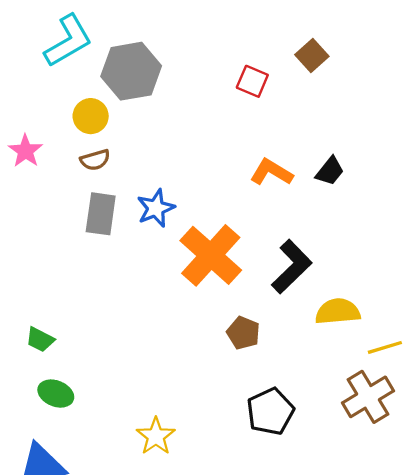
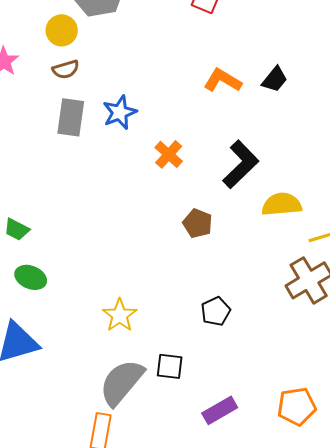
orange cross: (211, 255) -> (169, 154), size x0.5
black pentagon: (270, 411) -> (216, 311), moved, size x0.7

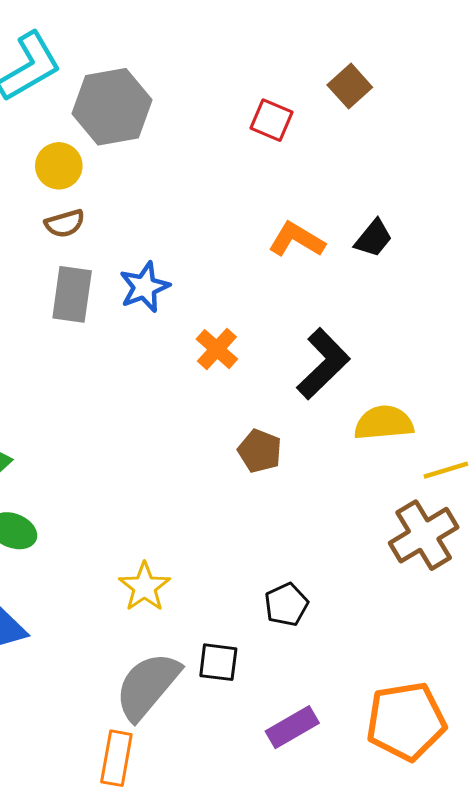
black pentagon: (216, 311) -> (286, 605), moved
orange pentagon: (297, 406) -> (406, 721), size x1.4

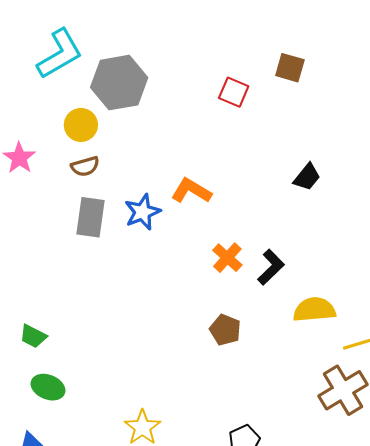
brown square: (350, 86) -> (290, 68), turned -32
orange L-shape: (297, 240) -> (191, 191), moved
orange cross: (217, 349) -> (227, 258), moved
black L-shape: (323, 364) -> (271, 267), size x0.7

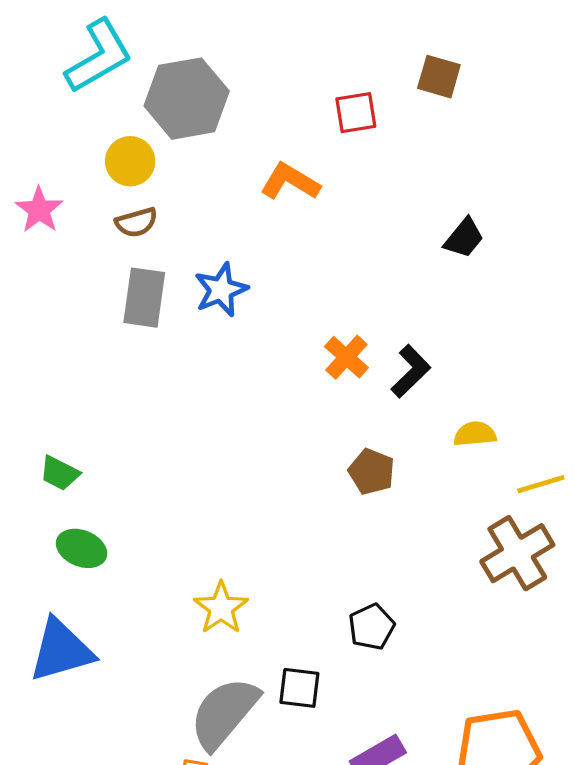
red square: (234, 92) -> (356, 113), turned -32
orange L-shape: (191, 191) -> (290, 182), moved
yellow semicircle: (314, 310) -> (475, 434), size x0.7
brown pentagon: (225, 330) -> (372, 472), moved

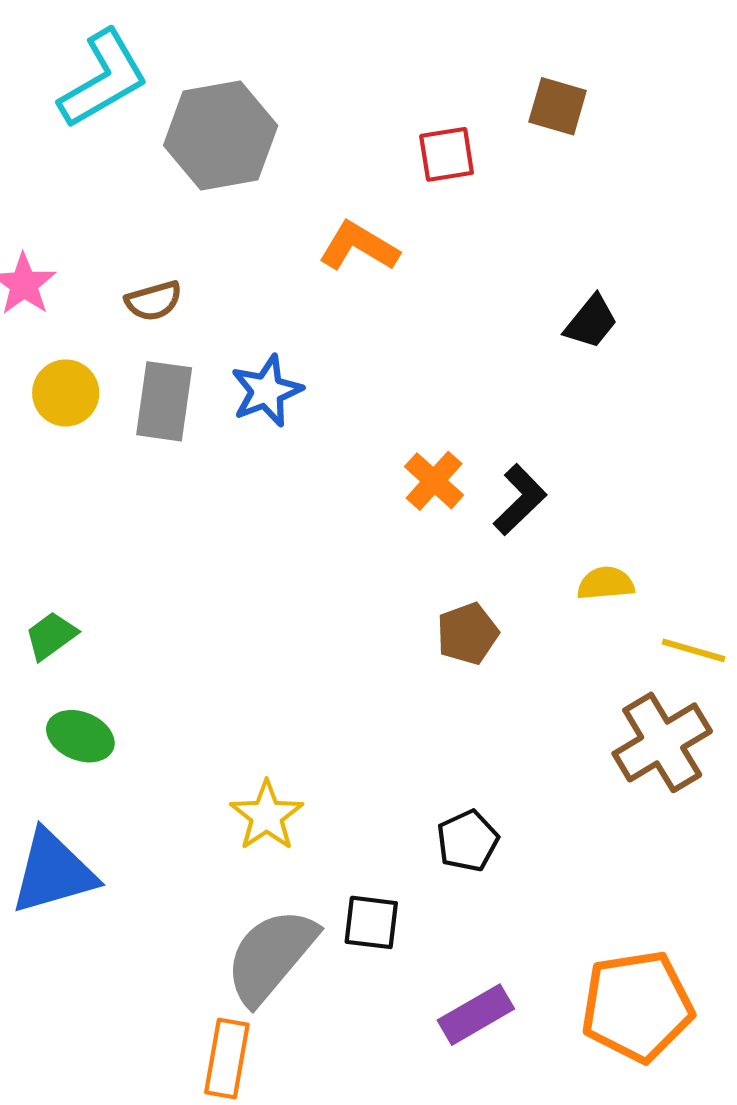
yellow circle: (130, 161) -> (66, 393), moved
brown pentagon: (372, 472) -> (468, 634), turned 30
green trapezoid: (60, 473) -> (51, 636), turned 117
yellow line: (541, 484) -> (694, 650), turned 33

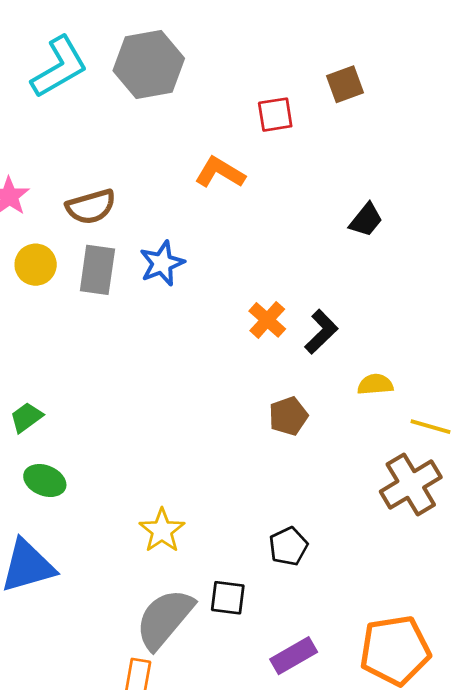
brown square: (558, 106) -> (345, 84), turned -36
gray hexagon: (221, 136) -> (149, 65), moved
brown semicircle: (154, 301) -> (91, 207), size x1.4

